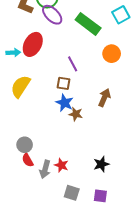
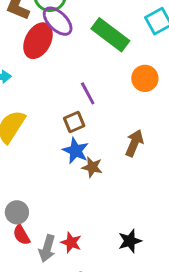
red ellipse: (33, 44) -> (38, 41), moved
brown square: (63, 83) -> (74, 122), turned -32

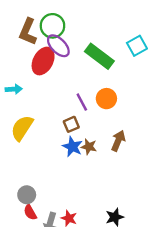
orange circle: (145, 78) -> (106, 99), moved
brown star: (92, 167) -> (89, 147), moved

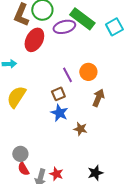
purple ellipse: (58, 46) -> (64, 27), moved, turned -60
green rectangle: (99, 56) -> (82, 19), moved
brown arrow: (118, 141) -> (98, 98), moved
brown star: (89, 147) -> (80, 129), moved

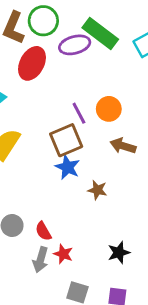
brown square: (58, 94) -> (66, 140), size x1.6
brown arrow: (98, 98) -> (123, 146), turned -96
red semicircle: (23, 169) -> (43, 231), moved

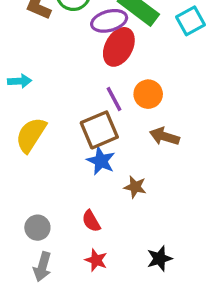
red ellipse: (32, 63) -> (119, 47), moved
red semicircle: (43, 231) -> (91, 221), moved
gray arrow: (41, 260) -> (42, 267), moved

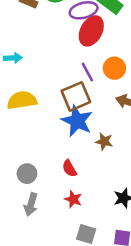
yellow semicircle: (31, 135) -> (22, 100), turned 48
blue star: (101, 161) -> (77, 121), size x1.4

